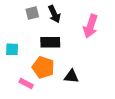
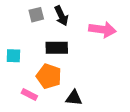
pink arrow: (90, 26) -> (102, 30), turned -100
black triangle: (71, 76) -> (74, 98), moved

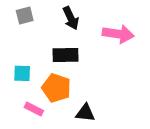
gray square: (36, 15) -> (25, 15), moved
cyan square: (13, 56) -> (22, 73), moved

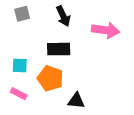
pink rectangle: (34, 109) -> (19, 94), moved

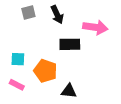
gray square: (22, 14) -> (28, 12), moved
black rectangle: (59, 49) -> (70, 44), moved

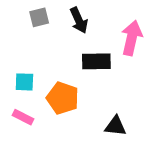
pink arrow: (95, 27) -> (132, 38), turned -85
black triangle: (69, 91) -> (116, 126), moved

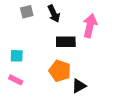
orange pentagon: (63, 98) -> (60, 71), moved
black triangle: (116, 126) -> (79, 86), turned -35

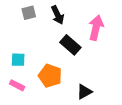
black rectangle: (66, 42) -> (70, 45), turned 42
orange pentagon: (60, 71) -> (50, 76), moved

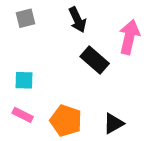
gray square: (29, 13) -> (25, 18), moved
orange pentagon: (50, 76) -> (66, 121), moved

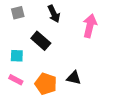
black rectangle: (95, 60) -> (41, 41), moved
black triangle: (113, 124) -> (74, 78), moved, turned 42

